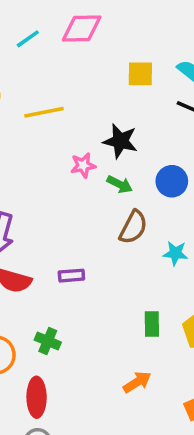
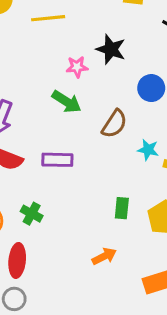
green arrow: (120, 184) -> (67, 102), moved, size x1.4
purple rectangle: (71, 276) -> (57, 160), size x1.4

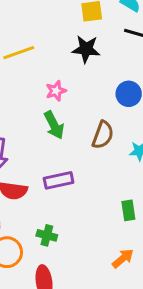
black star: (111, 49) -> (86, 49), moved
green arrow: (67, 102) -> (54, 125), turned 44

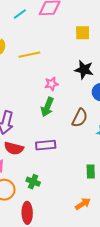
black star: (86, 49) -> (84, 70), moved
green arrow: (54, 125) -> (47, 107), turned 42

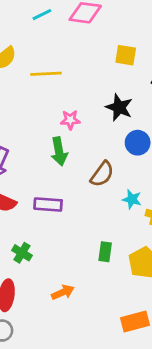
green arrow: (47, 107) -> (59, 151), turned -42
orange arrow: (83, 204) -> (63, 292), moved

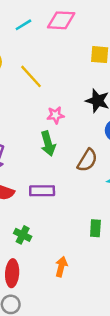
yellow line: (46, 74) -> (31, 76), turned 55
orange arrow: (63, 292) -> (61, 267), turned -48

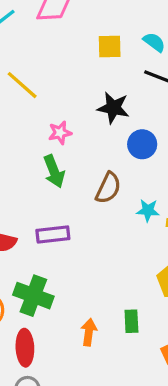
green rectangle: (95, 228) -> (131, 321), moved
green cross: (23, 235) -> (33, 296), size x1.6

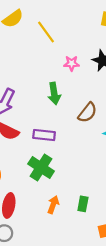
pink star: (60, 133) -> (72, 63), moved
green cross: (33, 296) -> (41, 168), moved

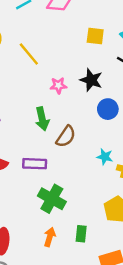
brown semicircle: (87, 113) -> (66, 136), moved
green cross: (41, 168) -> (52, 199), moved

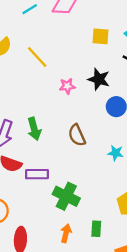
green arrow: (42, 119) -> (34, 129), moved
brown semicircle: (66, 136) -> (77, 135), turned 125
purple rectangle: (35, 164) -> (37, 174), moved

